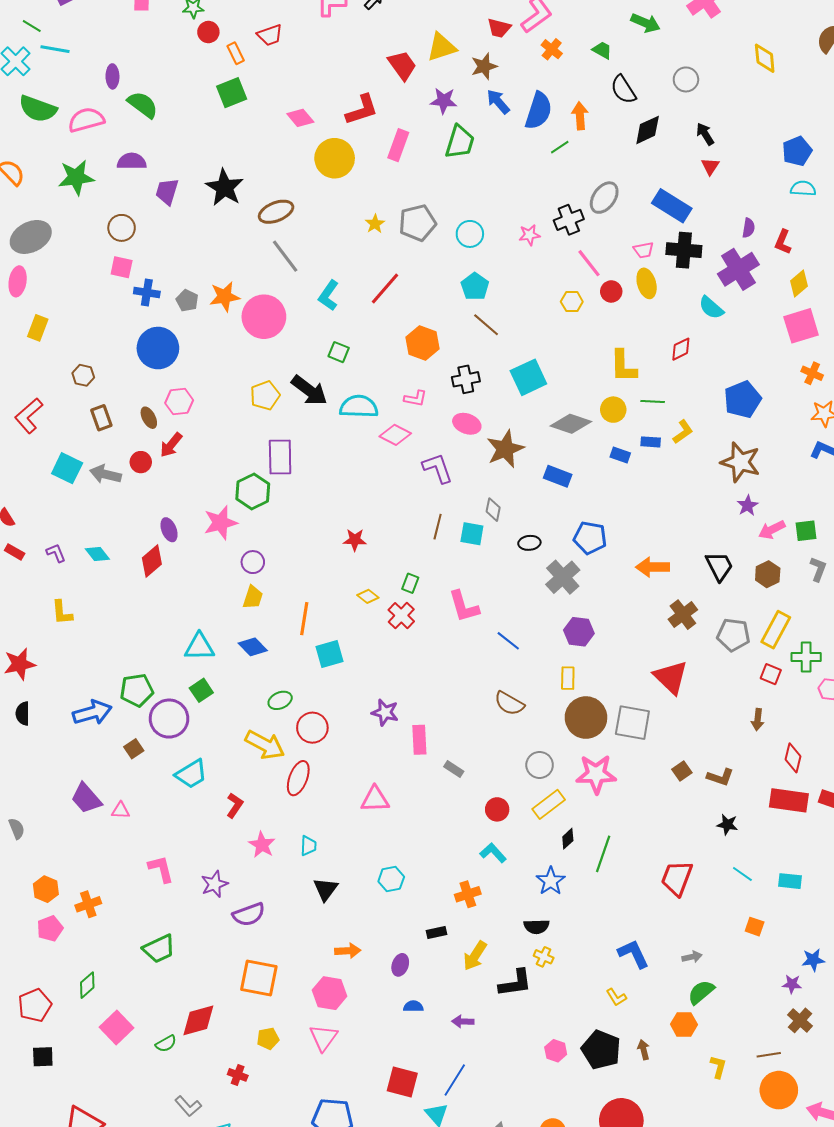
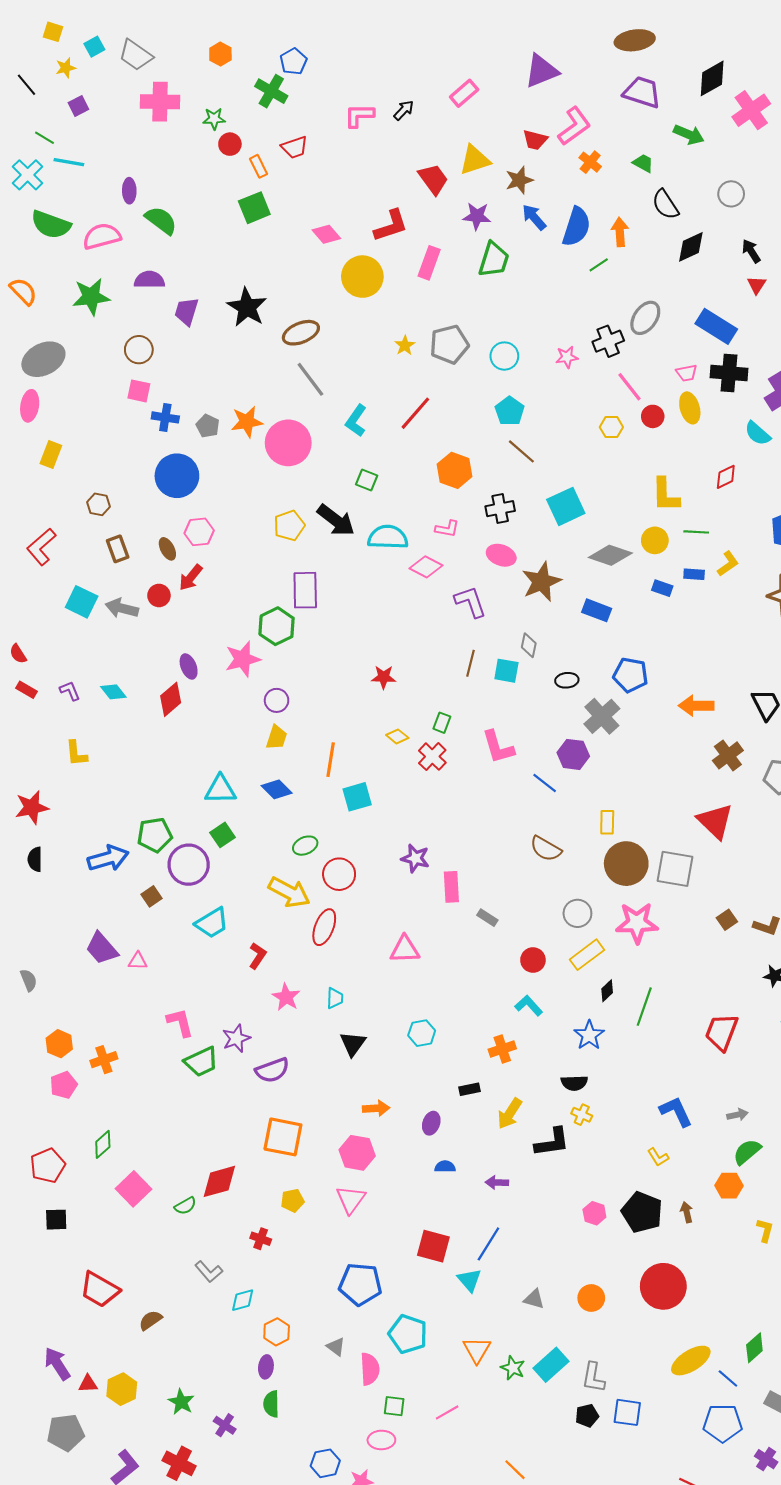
purple hexagon: (579, 632) -> (573, 754), moved
green trapezoid: (159, 949) -> (201, 1062), moved

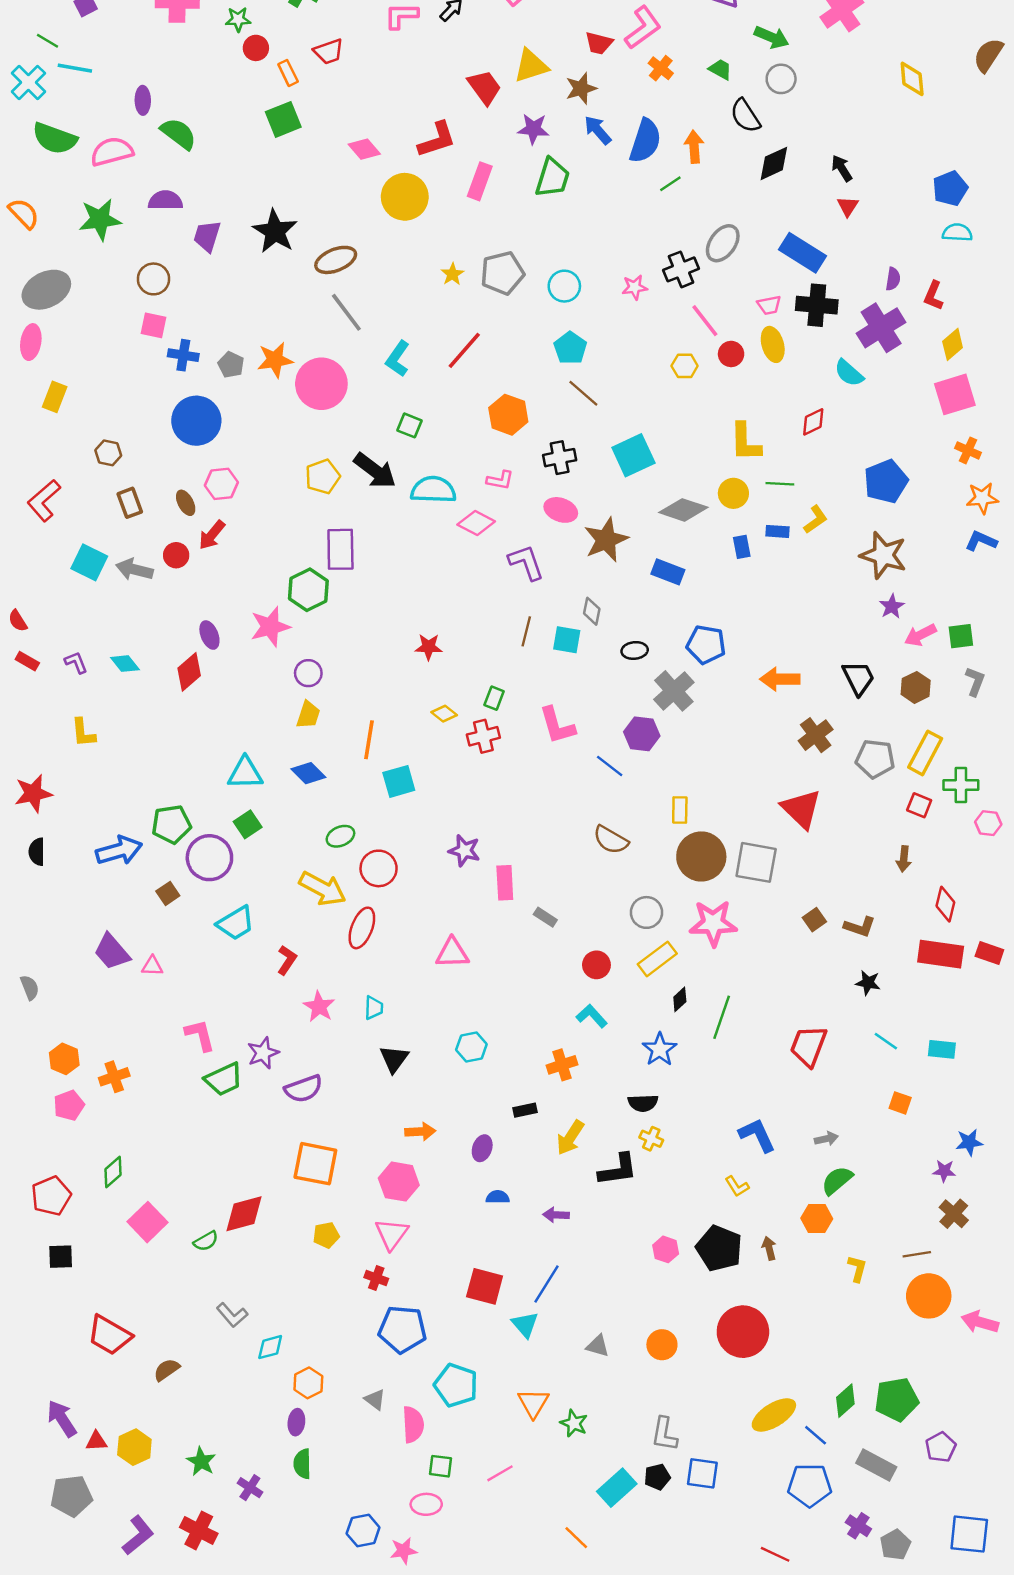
gray circle: (731, 194) -> (781, 79), moved
blue rectangle: (662, 588) -> (742, 547), turned 60
red cross: (432, 757) -> (483, 736), turned 32
red cross: (261, 1239) -> (376, 1278), moved
cyan rectangle: (551, 1365) -> (617, 1488), moved

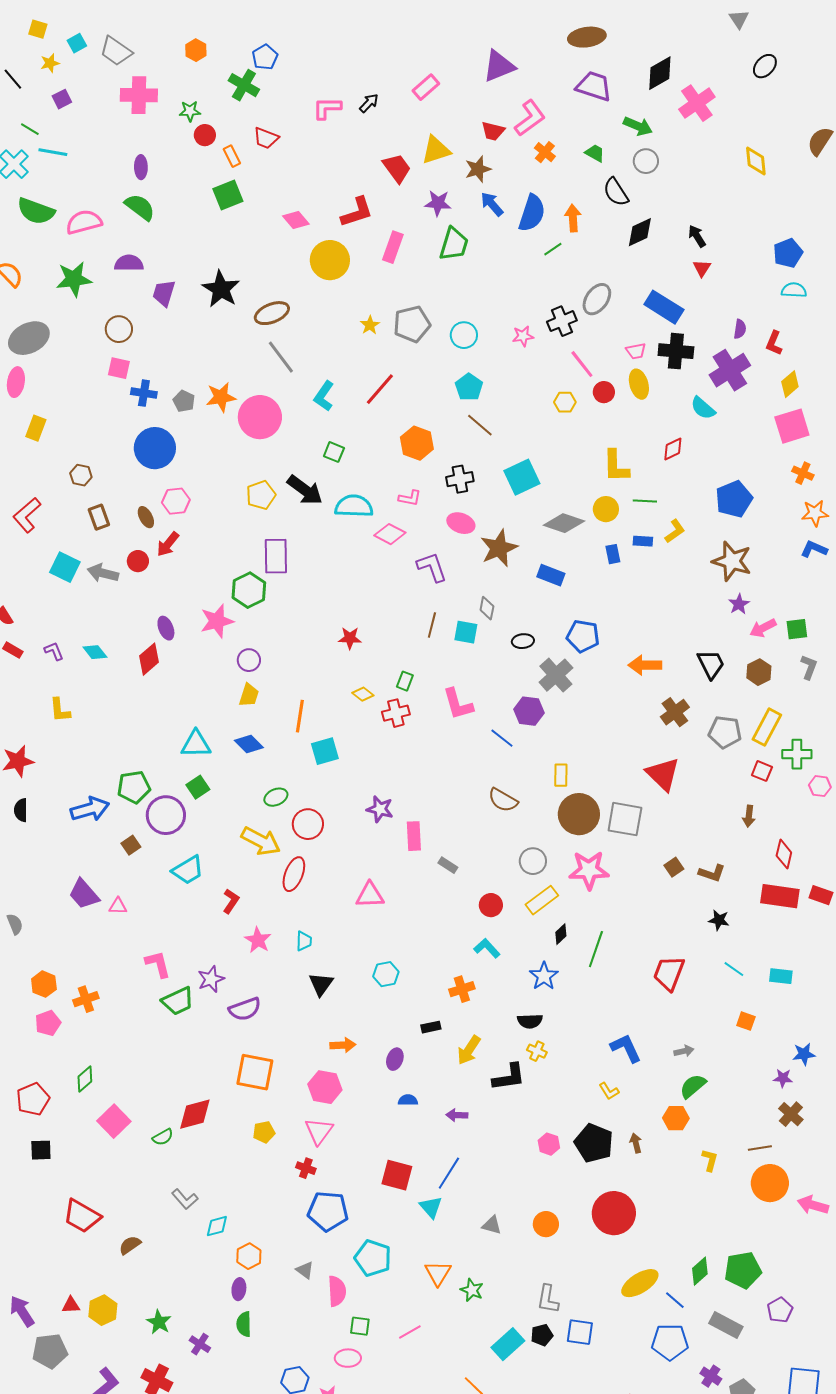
red trapezoid: (329, 52) -> (266, 138), turned 40
purple ellipse: (143, 100) -> (141, 167), moved
purple arrow: (62, 1419) -> (22, 1311), moved

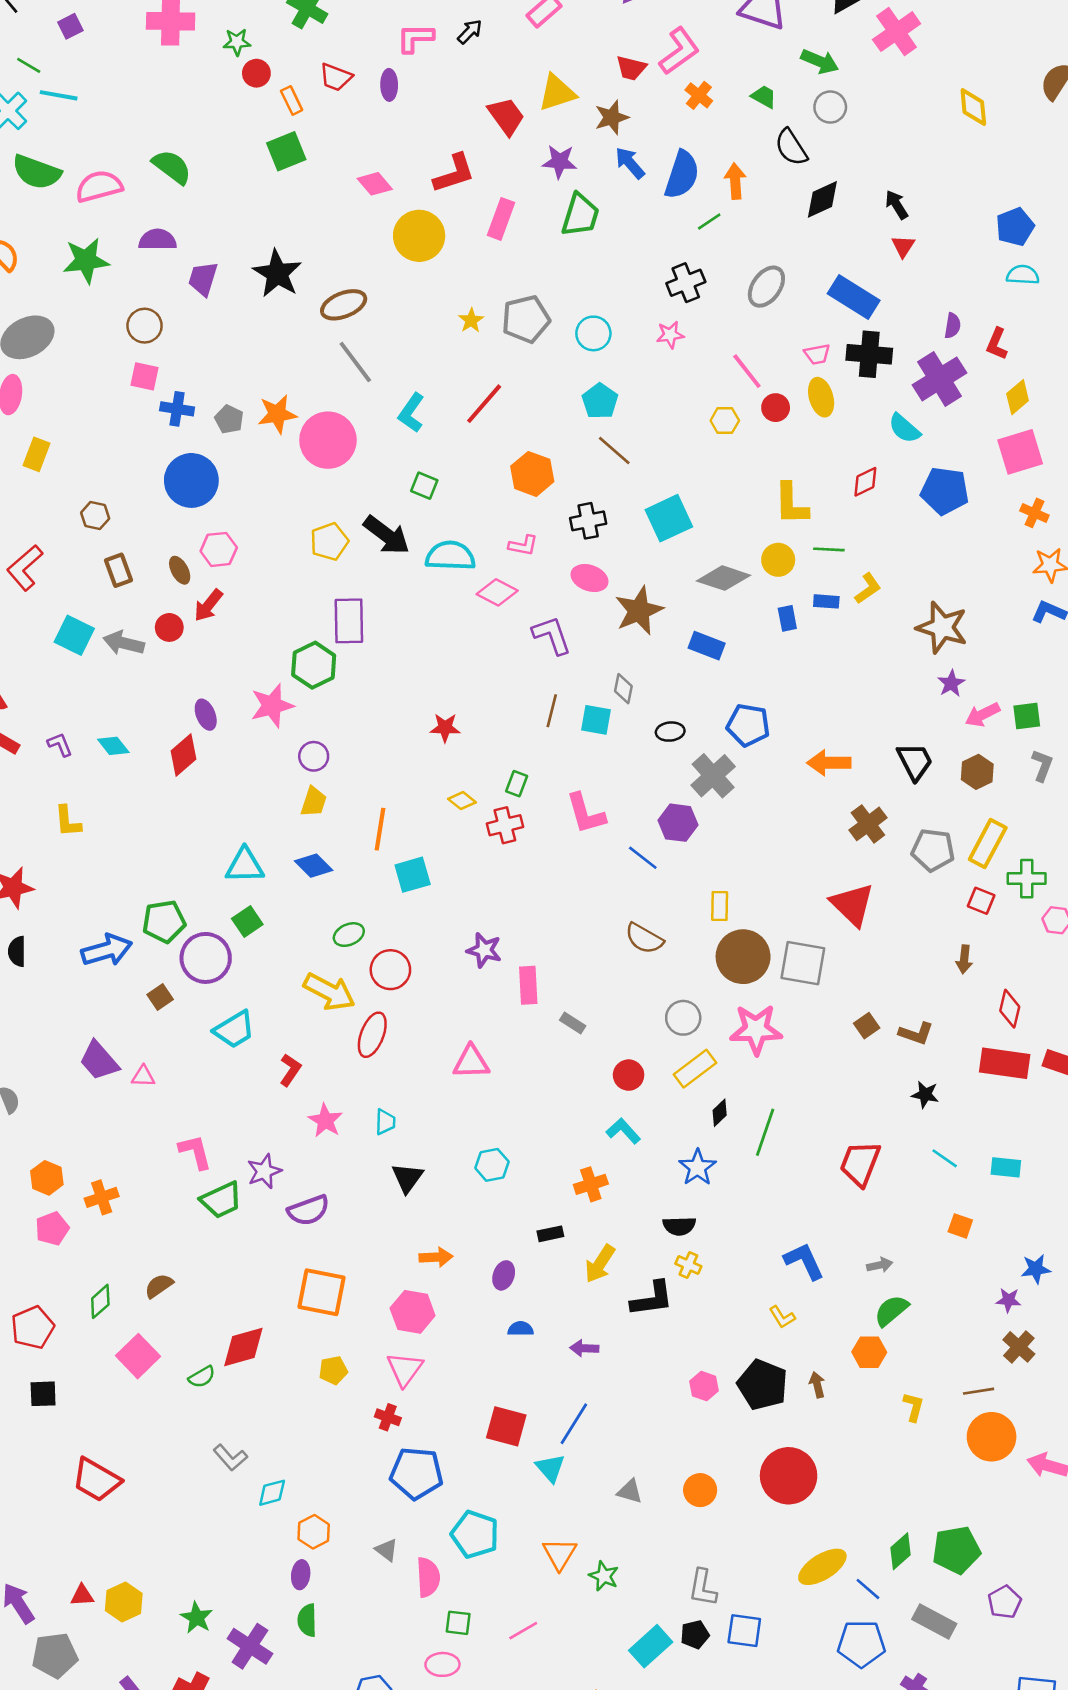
purple ellipse: (141, 167) -> (389, 85), moved
black cross: (562, 321) -> (686, 283), moved
blue pentagon: (734, 499) -> (945, 491), moved, turned 30
brown semicircle: (130, 1245) -> (159, 1286), moved
purple cross: (200, 1344) -> (250, 1646), size x1.6

